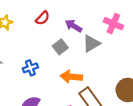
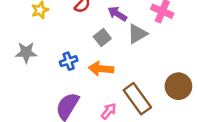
orange arrow: (71, 77) -> (101, 69), moved

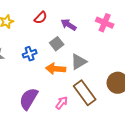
gray triangle: (137, 34) -> (79, 62), moved
blue cross: (69, 61) -> (30, 54), moved

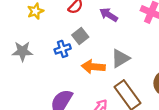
gray square: (57, 44) -> (80, 36), moved

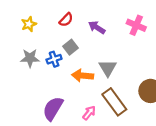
gray star: (22, 51) -> (30, 58), moved
gray triangle: (120, 58) -> (108, 68), turned -30

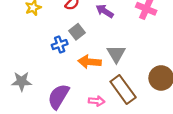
gray star: (30, 58) -> (22, 81), moved
pink arrow: (89, 113) -> (97, 101), turned 56

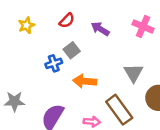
gray triangle: (116, 54) -> (133, 73), moved

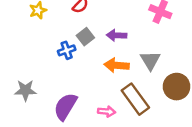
purple arrow: (100, 29) -> (117, 35), moved, turned -30
orange arrow: (85, 81) -> (117, 65), moved

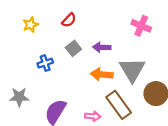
blue cross: (67, 50) -> (45, 63), moved
gray triangle: (150, 60) -> (132, 70), size x1.4

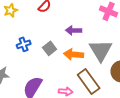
gray square: (73, 48) -> (50, 48), moved

